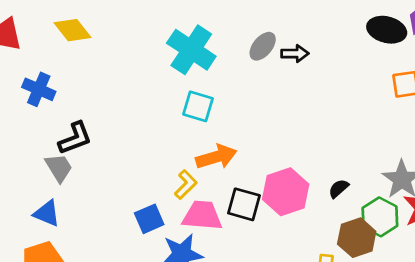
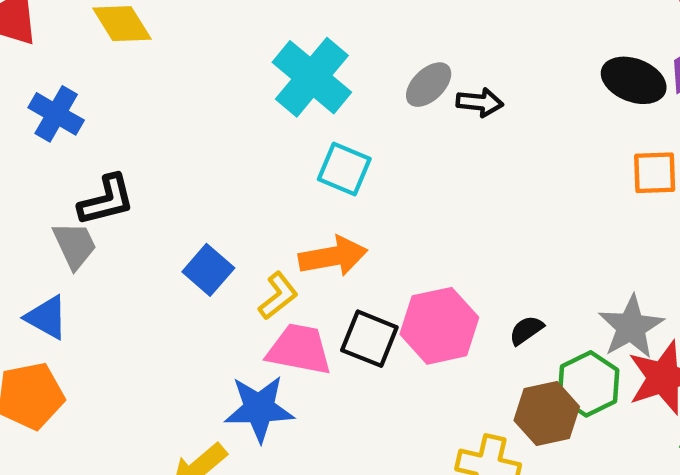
cyan square: (198, 106) -> (344, 169), moved
blue square: (149, 219) -> (208, 270), moved, turned -32

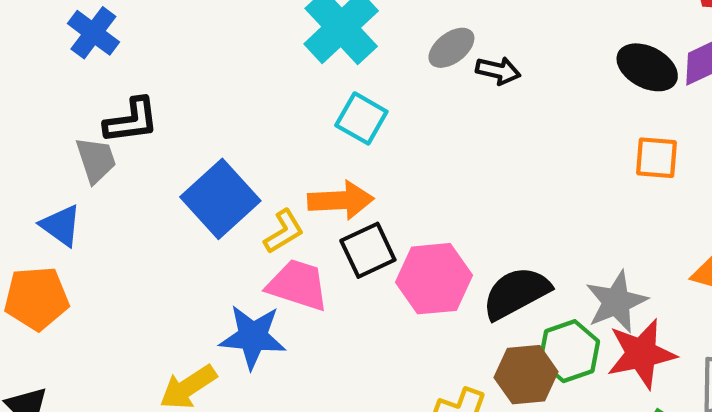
blue square: (208, 270) -> (220, 199), size x1.6
black semicircle: (526, 330) -> (516, 293), size x2.0
black square: (369, 339) -> (368, 250), moved, turned 36

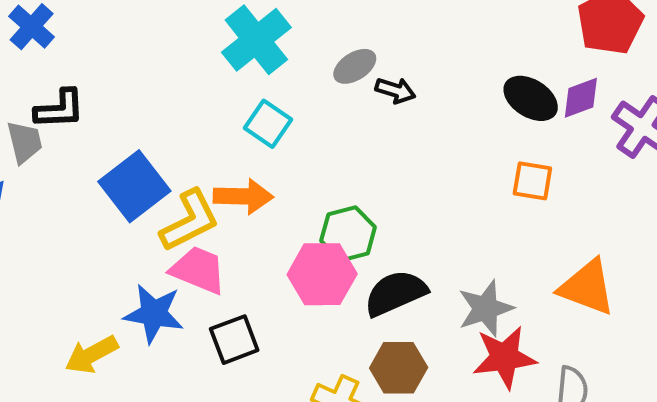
yellow L-shape: (284, 232) -> (190, 221), size x1.6
black square: (368, 250) -> (234, 340), moved
green hexagon: (569, 351) -> (348, 234), moved

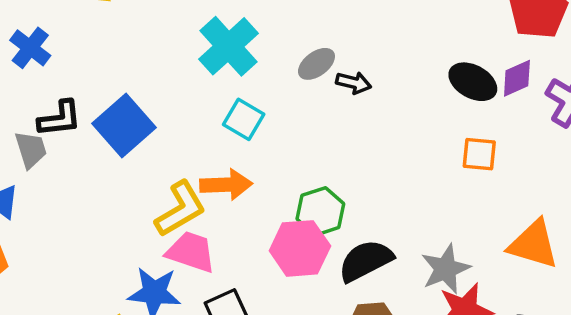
blue square: (134, 186) -> (124, 126), moved

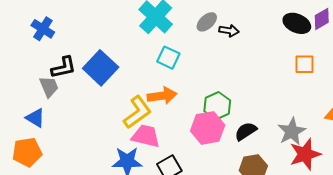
black semicircle: (366, 261) -> (246, 131), size x0.7

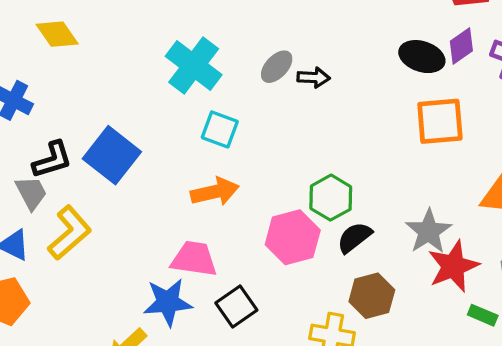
orange square: (305, 64) -> (440, 121), size x1.5
green hexagon: (217, 106) -> (331, 198), moved
yellow L-shape: (137, 112) -> (69, 233), moved

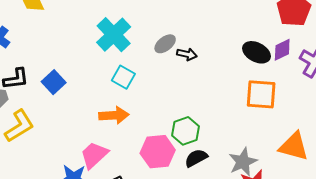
blue square: (112, 155) -> (54, 82), size x0.7
pink trapezoid: (194, 259) -> (94, 155), turned -60

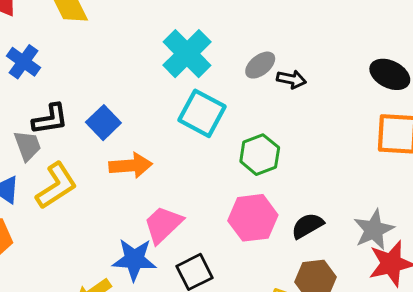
cyan square: (123, 77) -> (202, 113), size x1.4
orange arrow: (114, 115) -> (131, 166), moved
green hexagon: (185, 131) -> (260, 155), moved

